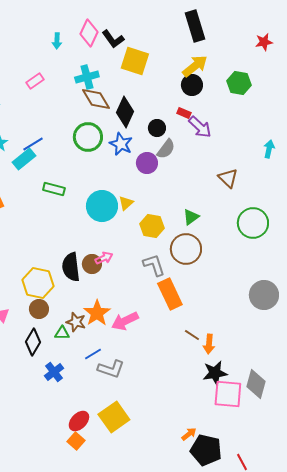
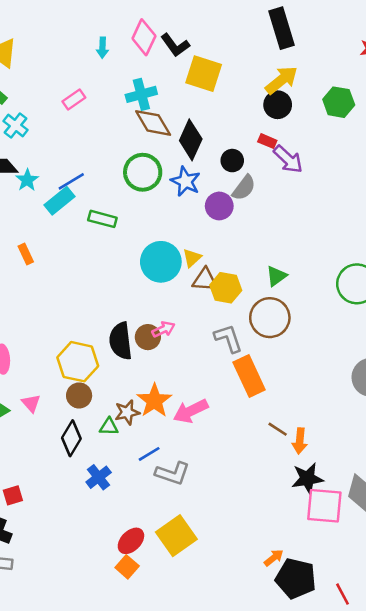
brown triangle: (228, 178) -> (205, 280), moved, turned -40
green rectangle: (54, 189) -> (102, 219), moved
brown star: (76, 322) -> (127, 412), turned -30

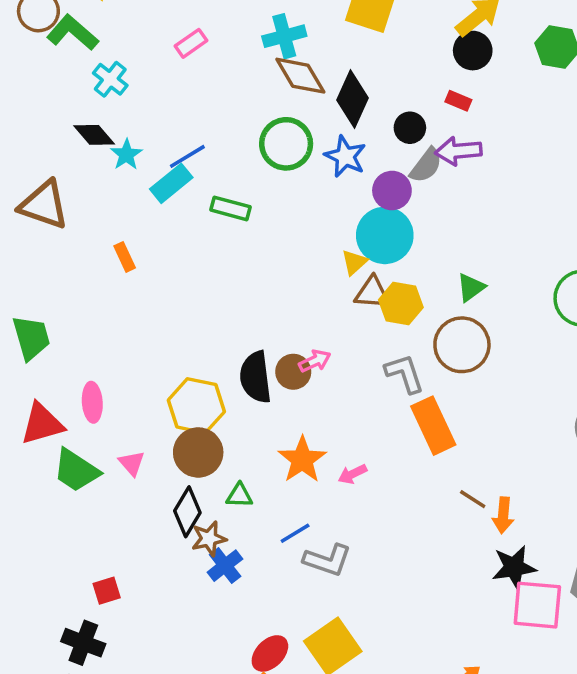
purple arrow: (288, 159) -> (458, 151), moved, turned 132
cyan circle: (161, 262) -> (385, 235), moved
brown circle: (79, 395) -> (198, 452), size x1.4
pink arrow: (191, 411) -> (352, 474), size x0.6
brown star: (127, 412) -> (209, 539), moved

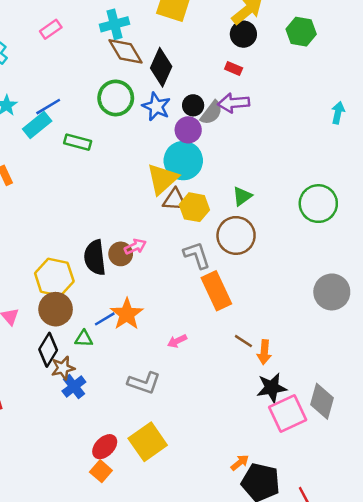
black circle: (410, 128) -> (193, 105), moved
yellow triangle: (354, 262) -> (162, 179), size x1.8
pink arrow: (352, 474) -> (177, 341), moved
blue line: (295, 533) -> (105, 319), moved
pink square: (537, 605) -> (288, 414), turned -30

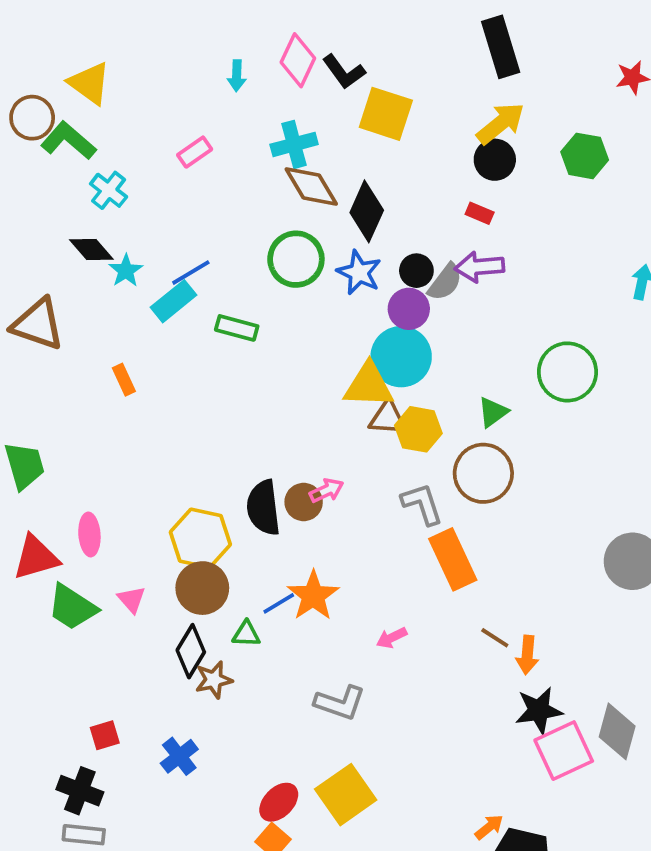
yellow triangle: (162, 179) -> (369, 385), turned 44
green circle: (318, 204) -> (567, 372), moved
blue cross: (74, 387) -> (179, 756), moved

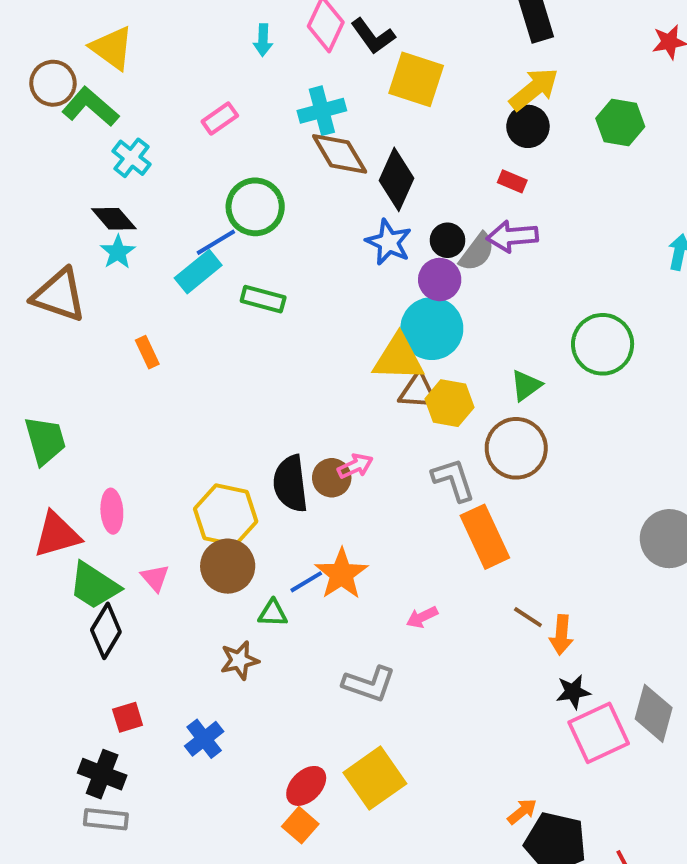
green circle: (296, 259) -> (255, 207), moved
cyan star: (126, 271) -> (118, 252), moved
black diamond: (191, 651) -> (106, 631), moved
black star: (539, 710) -> (573, 692), size x0.7

